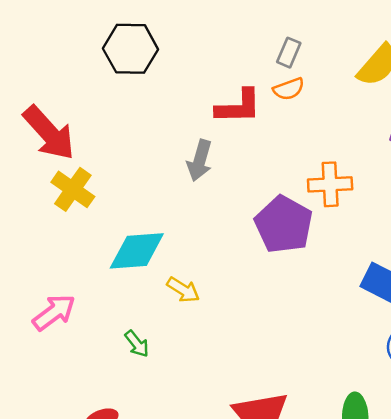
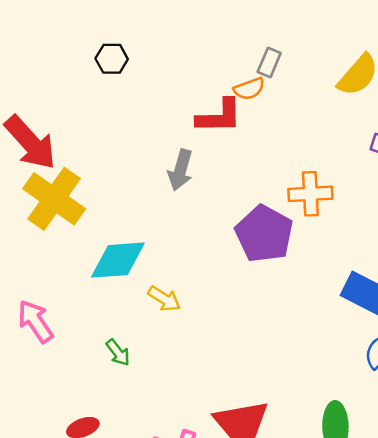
black hexagon: (131, 49) -> (112, 59), size x0.6
orange semicircle: (289, 89) -> (249, 89), moved
yellow cross: (73, 189) -> (54, 199), size x1.4
pink arrow: (54, 312) -> (35, 321), turned -87

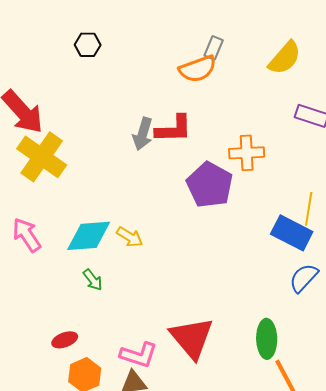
orange semicircle: (249, 89) -> (198, 69), size x1.5
red L-shape: (219, 116) -> (174, 129), moved
cyan diamond: (118, 260) -> (89, 236), moved
pink arrow: (35, 321) -> (27, 235), moved

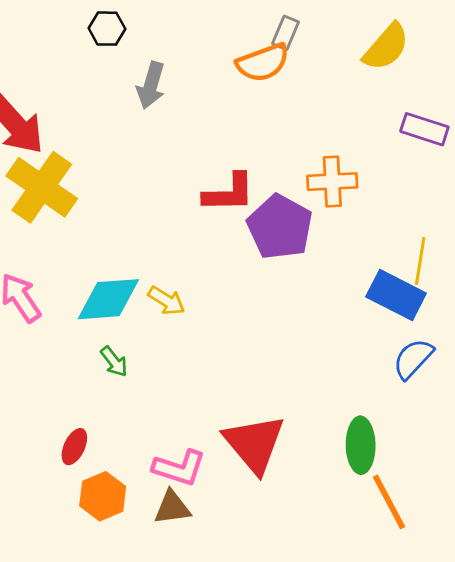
red L-shape: (174, 129) -> (229, 193), moved
gray arrow: (143, 134) -> (151, 85), moved
red ellipse: (65, 340) -> (74, 447), turned -45

